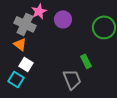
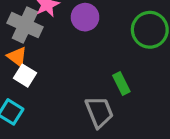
white square: (26, 64) -> (25, 76), moved

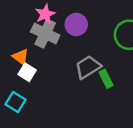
gray cross: (25, 25) -> (45, 34), moved
gray trapezoid: (99, 112) -> (88, 67), moved, turned -100

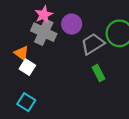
gray trapezoid: (88, 67) -> (93, 44), moved
cyan square: (15, 102) -> (26, 102), moved

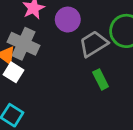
gray cross: (44, 32) -> (24, 44), moved

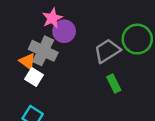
purple circle: (68, 20) -> (64, 31), moved

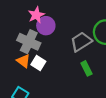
orange triangle: (27, 61) -> (23, 61), moved
white square: (34, 77) -> (38, 63), moved

